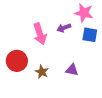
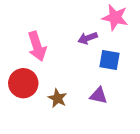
pink arrow: (40, 34) -> (37, 46), moved
blue square: (90, 35) -> (110, 60), moved

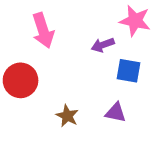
pink arrow: (37, 46) -> (43, 30), moved
red circle: (23, 83) -> (21, 80), moved

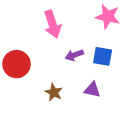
pink arrow: (43, 30) -> (52, 24), moved
purple arrow: (103, 45) -> (74, 55), moved

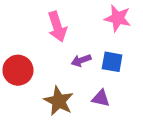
brown star: (54, 92) -> (59, 101), size x1.5

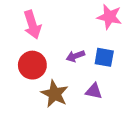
pink arrow: (57, 27) -> (32, 25), moved
red circle: (18, 70) -> (32, 65), moved

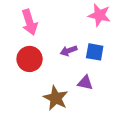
brown star: (55, 94) -> (56, 98), moved

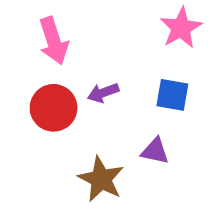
pink star: (99, 15) -> (181, 28), turned 30
purple arrow: (69, 51) -> (103, 93), moved

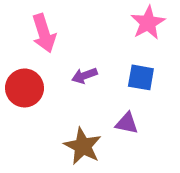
red circle: (54, 108) -> (24, 88), moved

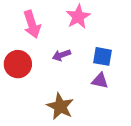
pink star: (148, 23) -> (78, 17), moved
purple triangle: (127, 123) -> (100, 81), moved

